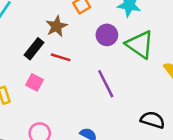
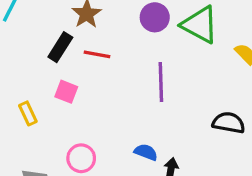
purple line: (106, 84) -> (161, 82), turned 32

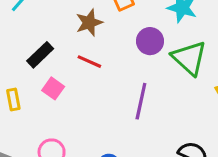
black rectangle: (60, 47) -> (40, 55), moved

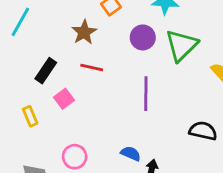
green triangle: (189, 58) -> (181, 45), turned 45
pink square: (53, 88) -> (64, 99), turned 30

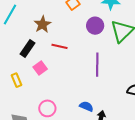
brown star: (84, 32) -> (43, 24), moved

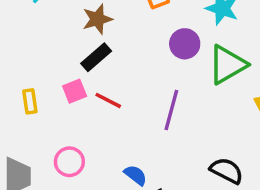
red line: (59, 46) -> (108, 100), moved
black rectangle: (27, 48) -> (96, 57), moved

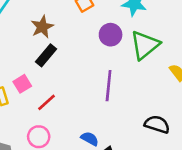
pink square: (75, 91) -> (22, 84), moved
red line: (108, 100) -> (46, 102), moved, turned -60

